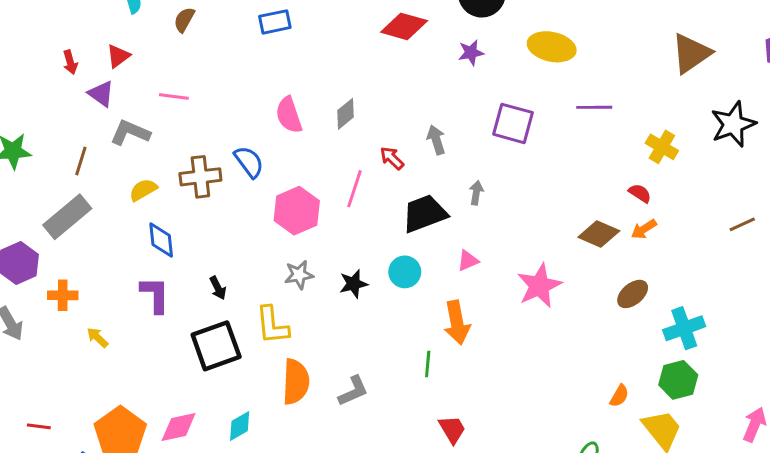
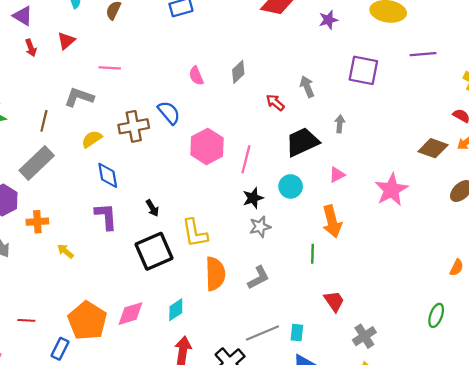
purple triangle: (101, 94) -> (23, 16), moved
pink semicircle: (289, 115) -> (196, 76), size x0.7
pink line: (355, 189) -> (246, 159), moved
gray star: (299, 275) -> (260, 227), moved

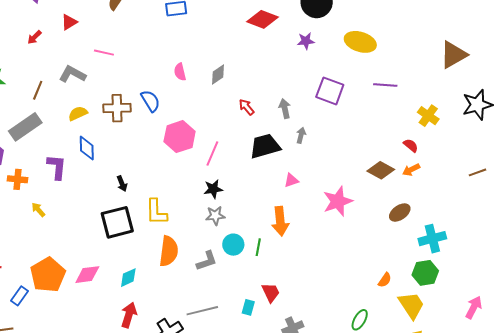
red arrow: (31, 48) -> (34, 37), moved, turned 56
gray arrow: (307, 87) -> (285, 109), moved
cyan circle: (291, 186) -> (233, 245), moved
purple L-shape: (106, 216) -> (57, 167), moved
cyan rectangle: (297, 333) -> (248, 307), moved

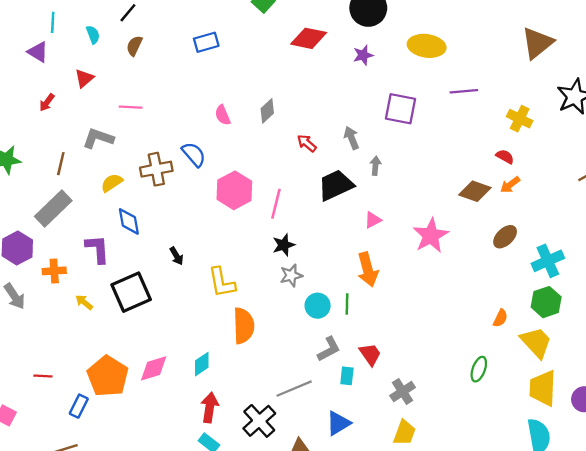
black square: (117, 222) -> (131, 292), moved
gray L-shape: (207, 261) -> (329, 349), moved

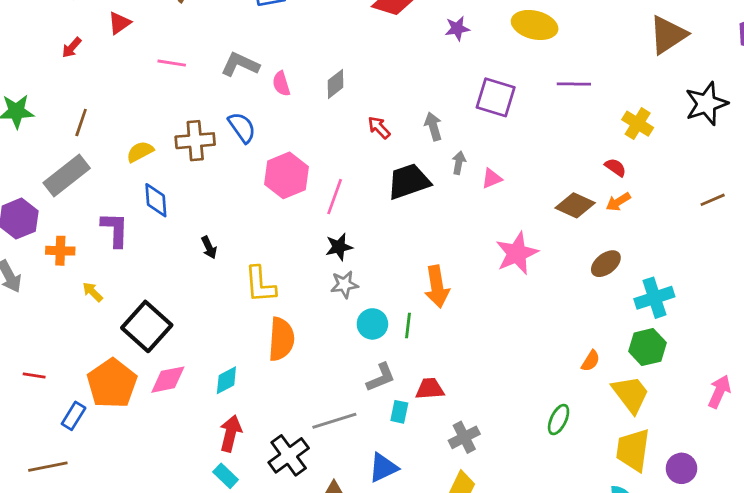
gray L-shape: (98, 138) -> (240, 64), moved
pink triangle: (373, 220) -> (492, 178), moved
black square: (131, 292) -> (147, 326), moved, turned -30
red trapezoid: (370, 354) -> (430, 389), turned -65

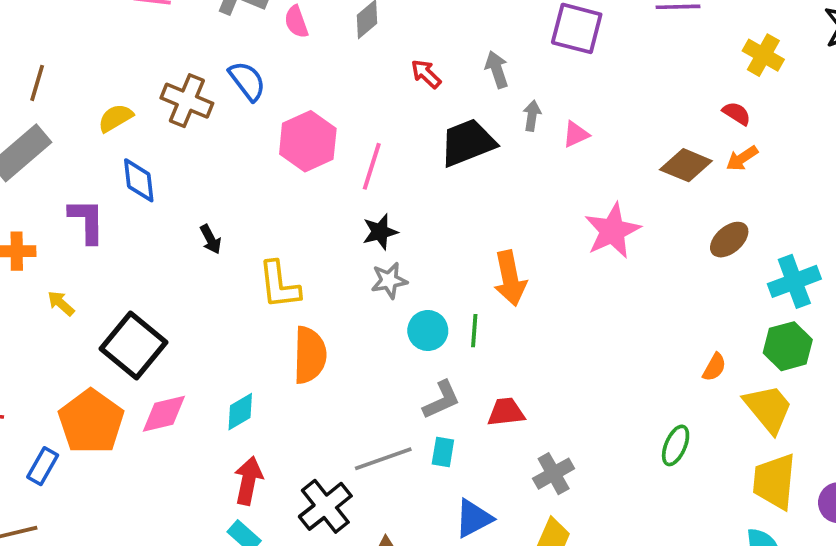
brown cross: (195, 141) -> (187, 101), turned 30
cyan rectangle: (399, 412) -> (443, 452), moved
blue triangle: (383, 468) -> (474, 518), moved

